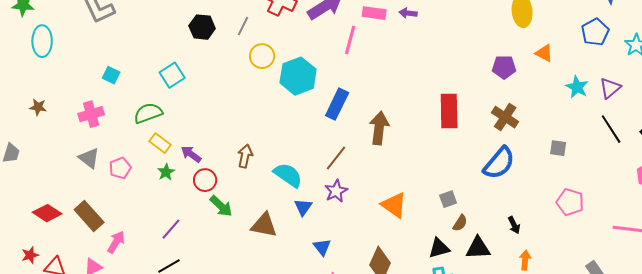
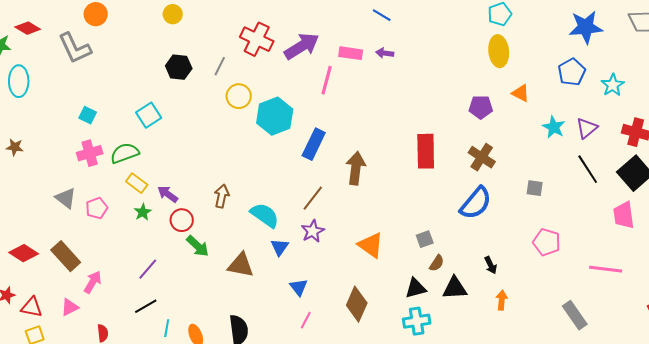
pink cross: (91, 114) -> (90, 153), moved

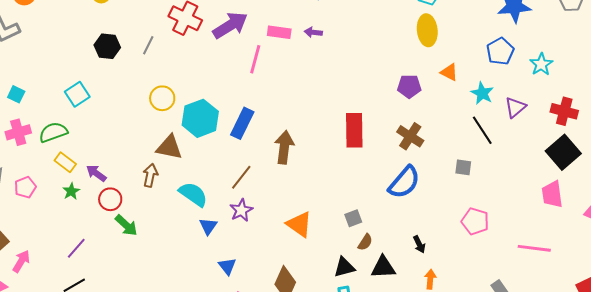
yellow circle: (239, 96) -> (162, 98), moved
cyan hexagon: (275, 116) -> (200, 118), moved
cyan star: (554, 127) -> (482, 93), moved
black line: (588, 169) -> (482, 130), moved
brown triangle: (241, 265) -> (169, 147), moved

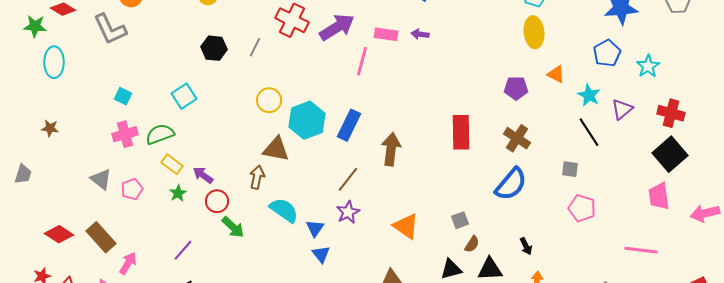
cyan semicircle: (193, 194) -> (284, 210), moved
pink pentagon: (475, 221) -> (582, 208), moved
blue triangle: (227, 266) -> (321, 254), moved

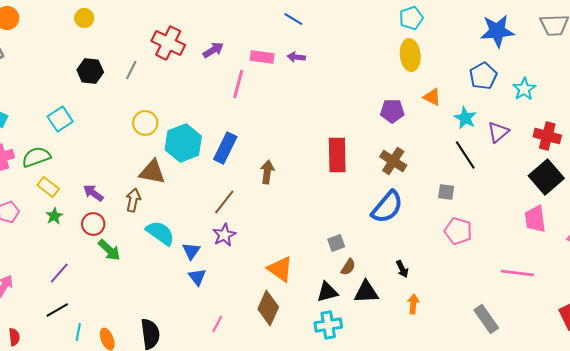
purple arrow: (337, 27) -> (213, 50), size x0.6
brown arrow: (391, 149) -> (267, 172), size x0.7
purple arrow: (203, 175) -> (93, 193), moved
orange triangle: (406, 226) -> (280, 269), moved

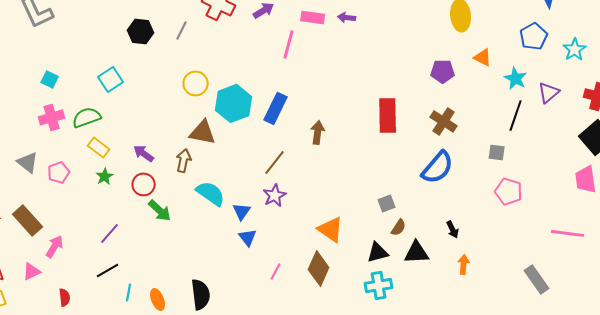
black line: (465, 155) -> (516, 115), turned 52
pink line: (217, 324) -> (276, 271), moved

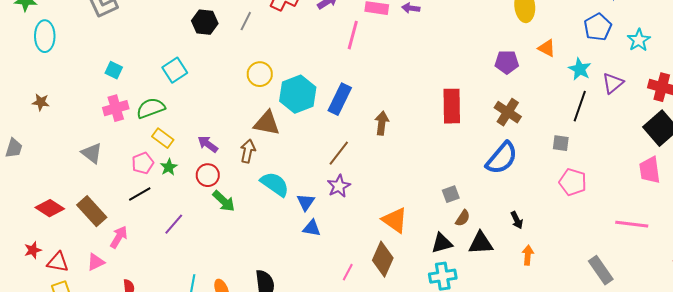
pink pentagon: (59, 172) -> (143, 163), moved
blue triangle: (248, 237) -> (312, 228), turned -42
black line: (108, 270) -> (140, 194), moved
pink line: (276, 271) -> (348, 272), moved

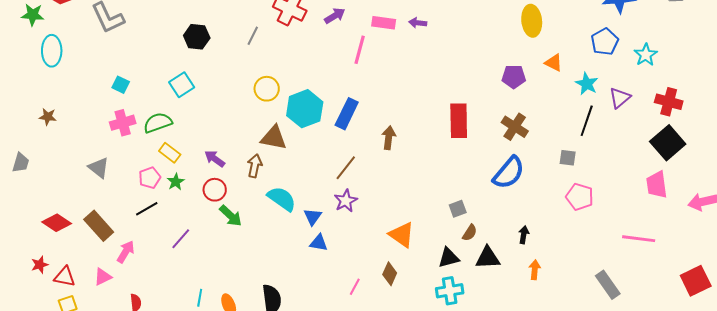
black hexagon: (205, 22) -> (197, 37), moved
black arrow: (517, 220) -> (524, 235), turned -144
brown diamond: (383, 259) -> (390, 274), size x0.7

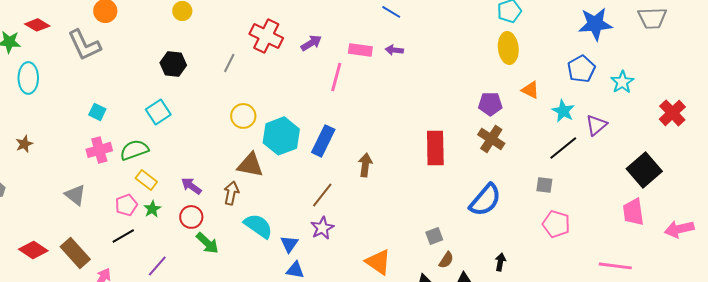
red cross: (669, 102) -> (672, 113), moved, turned 32
brown star: (48, 117) -> (24, 144), turned -30
black line: (587, 121) -> (563, 148), turned 32
brown cross: (515, 127) -> (491, 139), moved

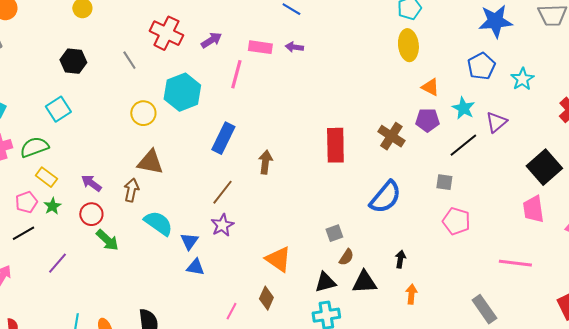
gray line: (229, 63) -> (129, 60), turned -60
purple pentagon: (490, 104) -> (427, 120), moved
cyan hexagon: (281, 136) -> (182, 92), moved

